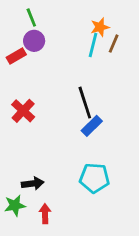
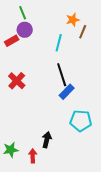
cyan line: (93, 45) -> (59, 43), moved
cyan pentagon: (94, 178) -> (81, 121), moved
black arrow: (33, 183) -> (47, 140), moved, turned -70

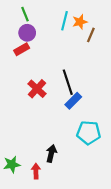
red rectangle: (12, 41) -> (22, 49), moved
cyan line: (59, 43) -> (64, 21), moved
red cross: (17, 81) -> (37, 89), moved

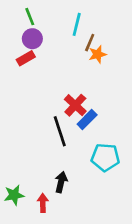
orange star: (80, 22) -> (98, 54), moved
brown line: (91, 35) -> (90, 43), moved
black line: (68, 82) -> (60, 131), moved
red cross: (37, 89) -> (75, 105), moved

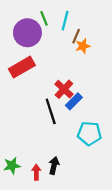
green line: (30, 17) -> (44, 18), moved
purple circle: (32, 39) -> (27, 33), size x1.6
red rectangle: (26, 58) -> (22, 67), moved, size x1.6
black arrow: (61, 182) -> (54, 166), moved

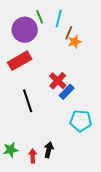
black line: (51, 111) -> (28, 101), moved

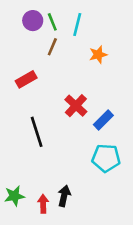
purple circle: (25, 30) -> (33, 21), moved, size x0.6
brown line: (69, 33) -> (52, 47), moved
red rectangle: (20, 61) -> (26, 79), size x0.7
blue rectangle: (67, 92) -> (103, 120), moved

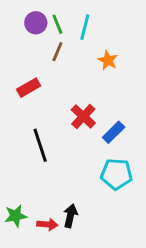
orange star: (98, 55) -> (108, 60), turned -30
red arrow: (43, 204) -> (47, 224), turned 96

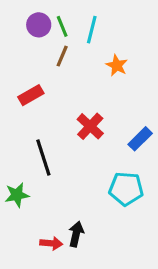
blue rectangle: (114, 132) -> (140, 139), moved
green star: (16, 216) -> (17, 195), moved

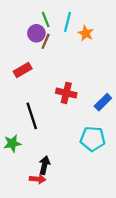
purple circle: (39, 25) -> (36, 33), moved
orange star: (117, 65) -> (86, 33), moved
red cross: (90, 126) -> (66, 93), turned -30
black arrow: (76, 234) -> (44, 165), moved

